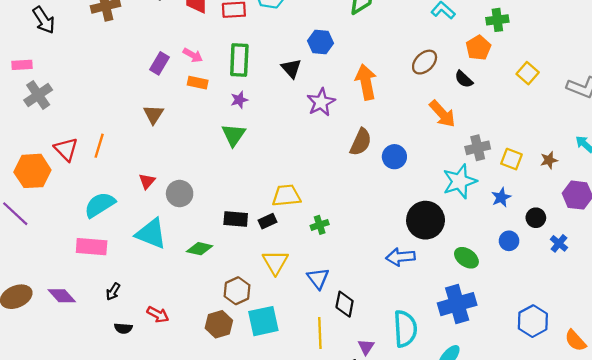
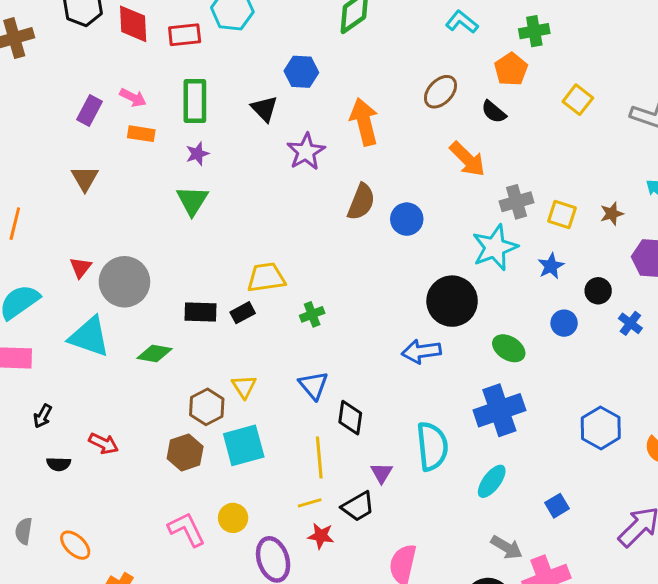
gray circle: (180, 194) -> (124, 282), size x1.4
yellow triangle: (275, 262) -> (244, 387), moved, size x0.7

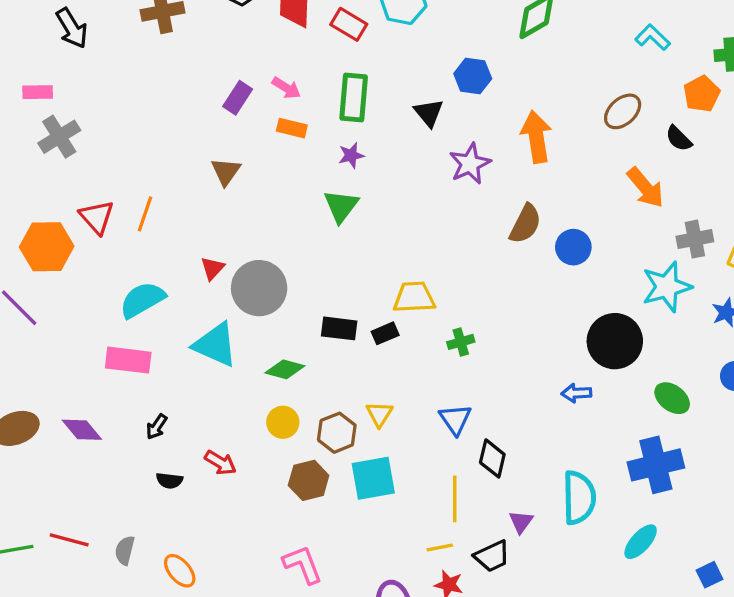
red rectangle: (185, 35) -> (349, 24), turned 32
blue arrow: (421, 351) -> (576, 393), size x0.7
yellow circle: (233, 518) -> (283, 422), moved

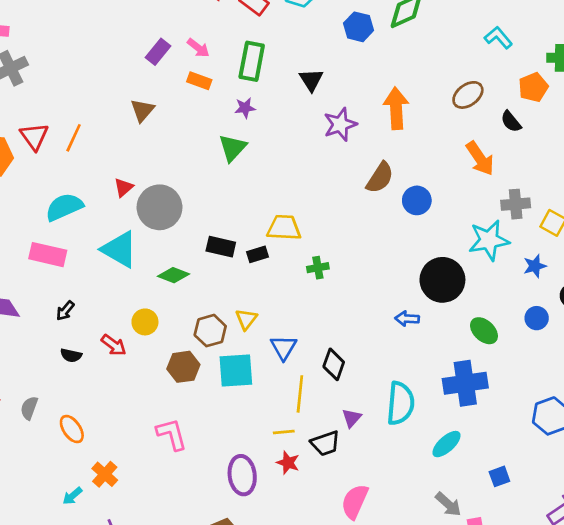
blue hexagon: (473, 76) -> (359, 27), moved
blue triangle: (455, 419) -> (284, 347), moved
yellow circle: (283, 422) -> (145, 322), moved

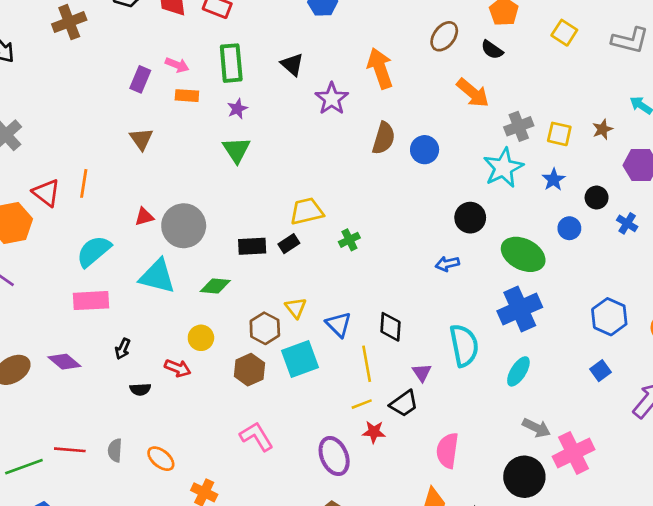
red triangle: (123, 187) -> (144, 217), turned 42
black circle: (442, 280) -> (470, 218), size x0.7
green ellipse: (484, 331) -> (523, 254), size x1.5
blue square: (499, 476) -> (600, 371), moved

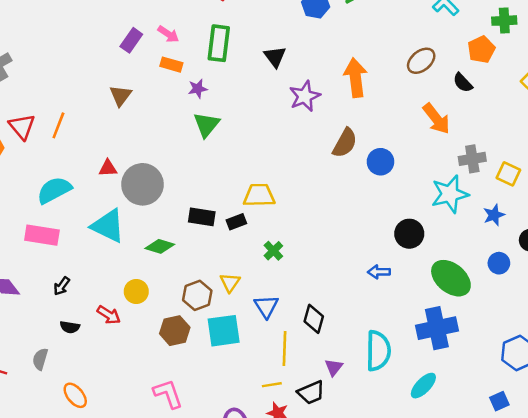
purple star: (237, 109) -> (198, 89), moved
green cross: (349, 240) -> (273, 251), moved, turned -30
gray semicircle: (115, 450) -> (40, 359), moved

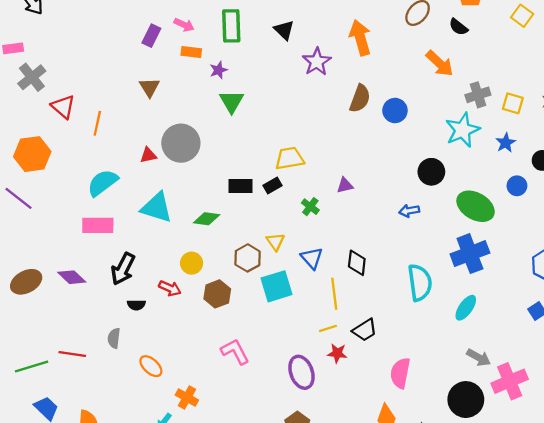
red triangle: (22, 127) -> (63, 107), moved
gray circle: (142, 184) -> (181, 143), moved
black arrow: (62, 286) -> (123, 269), size x1.8
brown hexagon: (175, 331) -> (217, 294), moved
purple triangle: (334, 367) -> (345, 185), moved, turned 48

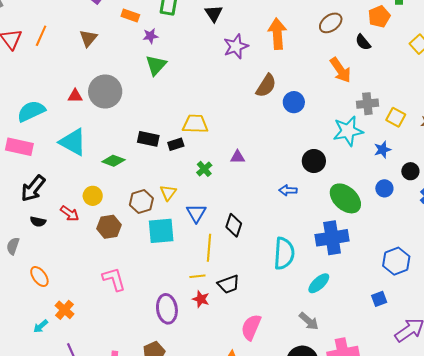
orange line: (97, 123) -> (41, 36), moved
gray arrow: (479, 358) -> (309, 321), moved

